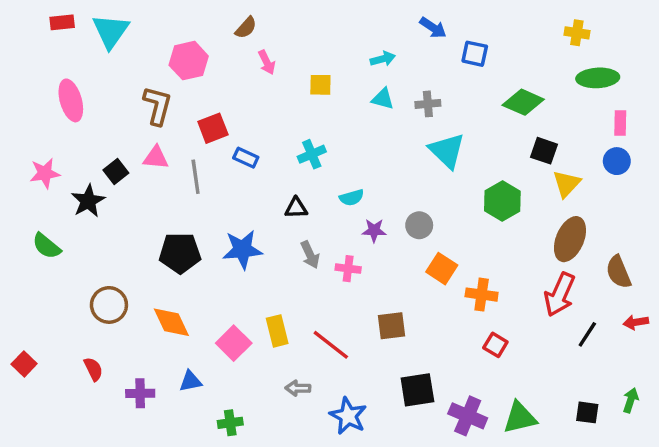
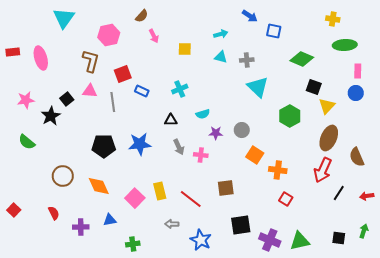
red rectangle: (62, 22) -> (13, 52), moved
red arrow: (636, 322) -> (367, 196), moved

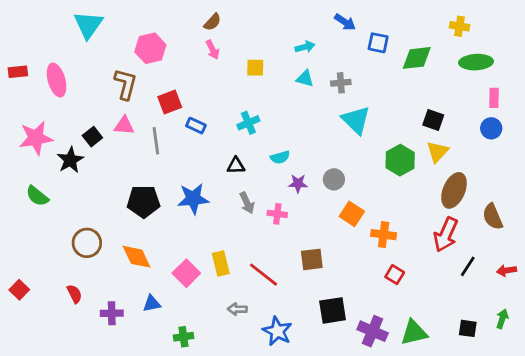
brown semicircle: (142, 16) -> (212, 22), moved
green diamond: (302, 59) -> (417, 58), moved, turned -30
pink star: (26, 100) -> (36, 138), size x1.4
yellow triangle: (327, 106) -> (437, 152), moved

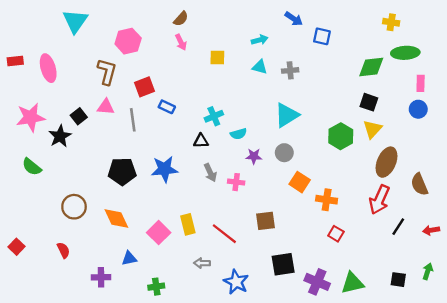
green diamond: (417, 58) -> (371, 67), moved
cyan triangle: (356, 120) -> (287, 115), moved, turned 44
cyan cross: (248, 123) -> (214, 116), moved
purple cross: (112, 313) -> (101, 277), moved

